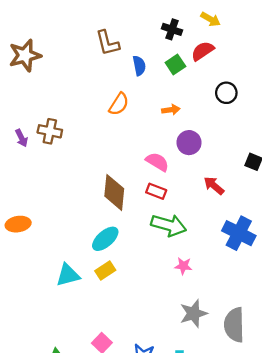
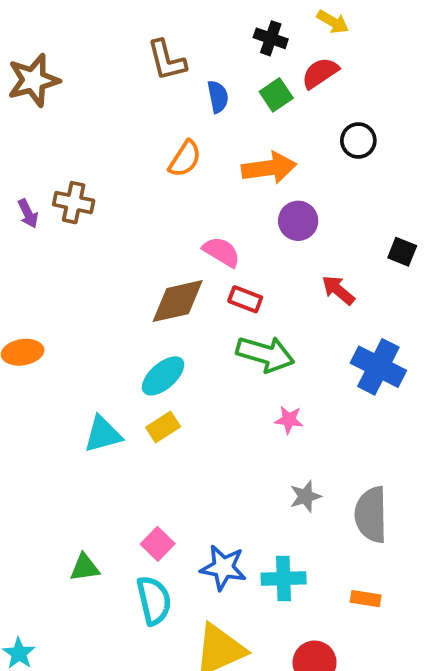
orange arrow: (171, 110) -> (269, 168), size x1.8
pink semicircle: (157, 162) -> (221, 252), moved
brown diamond: (114, 192) -> (178, 301), turned 72
gray star: (194, 313) -> (305, 496), size x0.7

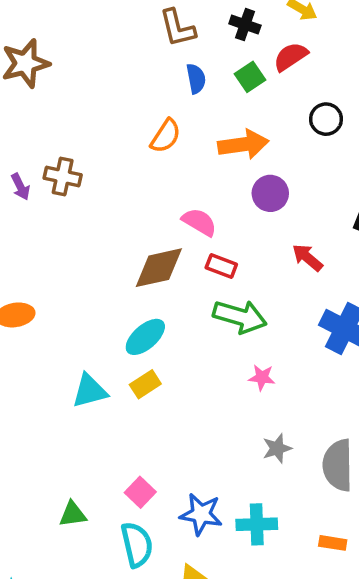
brown L-shape: (167, 60) -> (177, 28), moved

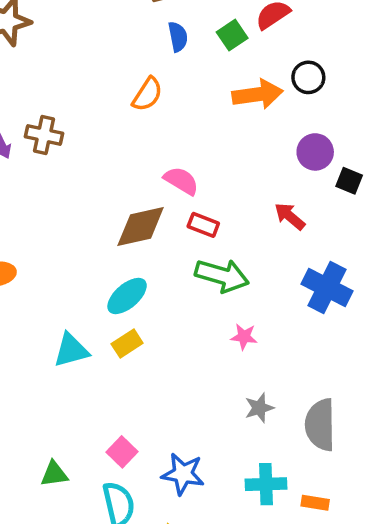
orange arrow: (243, 144) -> (258, 94), moved
purple circle: (270, 193) -> (315, 152), moved
cyan cross: (257, 524) -> (266, 484), moved

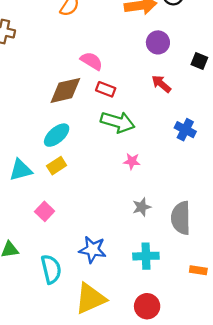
purple circle: (315, 152) -> (158, 42), moved
blue cross: (327, 288) -> (185, 130), size x0.7
pink square: (122, 452) -> (45, 211), moved
orange rectangle: (315, 503) -> (198, 270), moved

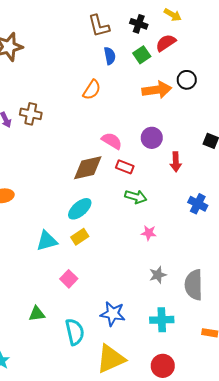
purple circle: (158, 42) -> (152, 138), moved
red arrow: (161, 84) -> (176, 162), turned -132
green arrow: (118, 122) -> (136, 197), size x0.7

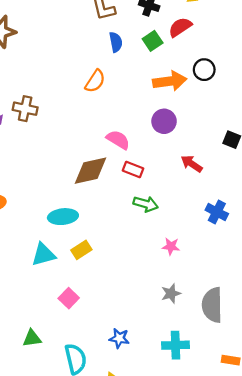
purple circle: (152, 138) -> (164, 121), moved
red arrow: (176, 162) -> (192, 164), turned 126
cyan ellipse: (80, 209) -> (63, 217), moved, turned 35
pink star: (149, 233) -> (171, 246), moved
blue star: (113, 314) -> (119, 338), size x0.7

